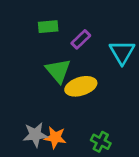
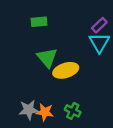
purple rectangle: (81, 39) -> (99, 25), moved
green cross: (101, 142) -> (73, 111), moved

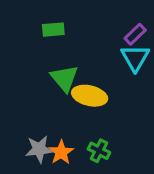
yellow ellipse: (66, 70) -> (90, 96), turned 30
orange star: (45, 112) -> (61, 152), turned 30

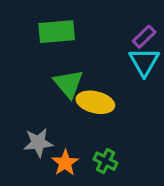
green rectangle: (53, 30) -> (57, 32), size x1.5
gray star: (39, 149) -> (38, 143), moved

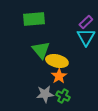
gray star: (38, 143) -> (45, 94), moved
orange star: (65, 163) -> (59, 76), moved

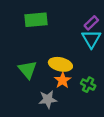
green triangle: (41, 50) -> (28, 70), moved
green cross: (63, 96) -> (88, 85), moved

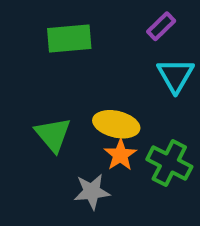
purple rectangle: (91, 23) -> (161, 26), moved
green cross: (88, 85) -> (169, 163), size x1.5

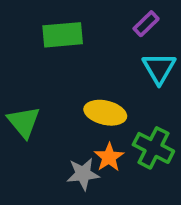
green triangle: (53, 134) -> (24, 122), moved
orange star: (120, 155) -> (109, 157), moved

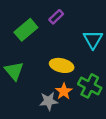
purple rectangle: (146, 24) -> (56, 17), moved
green rectangle: (63, 35) -> (26, 30), moved, turned -35

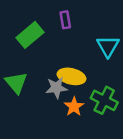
purple rectangle: (56, 17) -> (65, 20), turned -56
gray star: (49, 101) -> (56, 88), moved

